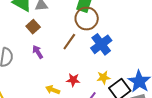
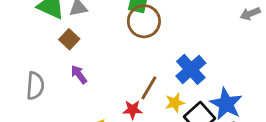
brown line: (69, 42) -> (149, 88), moved
blue cross: (101, 44) -> (191, 69), moved

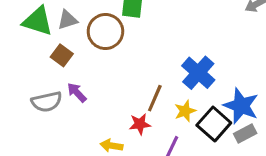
brown circle: (144, 21) -> (105, 32), moved
gray semicircle: (35, 86) -> (47, 102), moved, turned 80

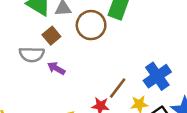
purple arrow: (77, 93) -> (56, 68), turned -30
gray semicircle: (47, 102) -> (32, 54), moved

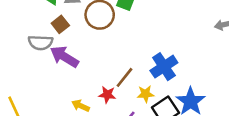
purple arrow: (56, 68) -> (64, 57), size x1.6

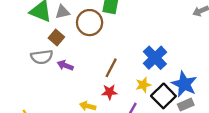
purple arrow: (64, 57) -> (65, 65), size x0.6
brown line: (124, 77) -> (111, 68), moved

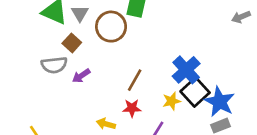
gray triangle: (62, 12) -> (80, 13), turned -49
purple arrow: (65, 65) -> (81, 76), turned -56
black square: (163, 96) -> (195, 92), moved

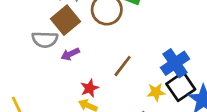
brown square: (72, 43) -> (66, 20), size x1.5
red star: (132, 108) -> (90, 88), moved, turned -30

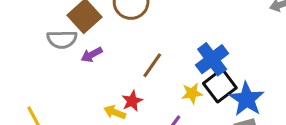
red star: (90, 88) -> (132, 101), moved

